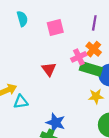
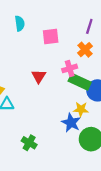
purple line: (94, 23) -> (89, 26), moved
orange cross: (94, 49) -> (85, 50), moved
blue star: (56, 123) -> (71, 123), moved

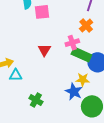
pink square: (51, 37) -> (42, 12), moved
green cross: (29, 143) -> (36, 100), moved

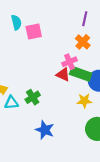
red triangle: (44, 50) -> (63, 74), moved, turned -32
blue star: (74, 92) -> (45, 130), moved
green cross: (36, 100) -> (33, 97), moved, turned 32

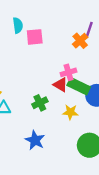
orange cross: (83, 42) -> (80, 41), moved
green cross: (33, 97) -> (40, 103), moved
yellow star: (84, 101) -> (70, 112), moved

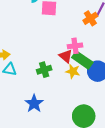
yellow star: (70, 112) -> (73, 71), moved

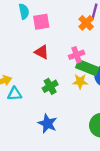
red triangle: (66, 56) -> (42, 52), moved

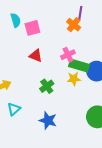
cyan triangle: (15, 94) -> (14, 109), moved, turned -32

